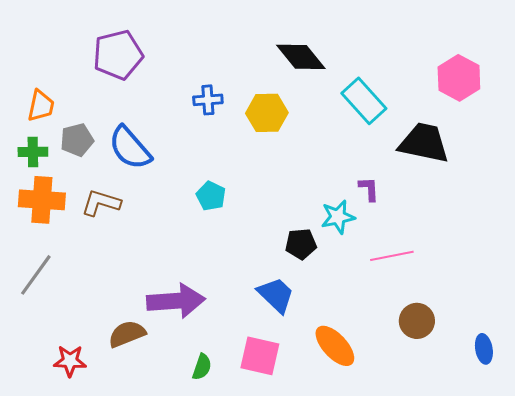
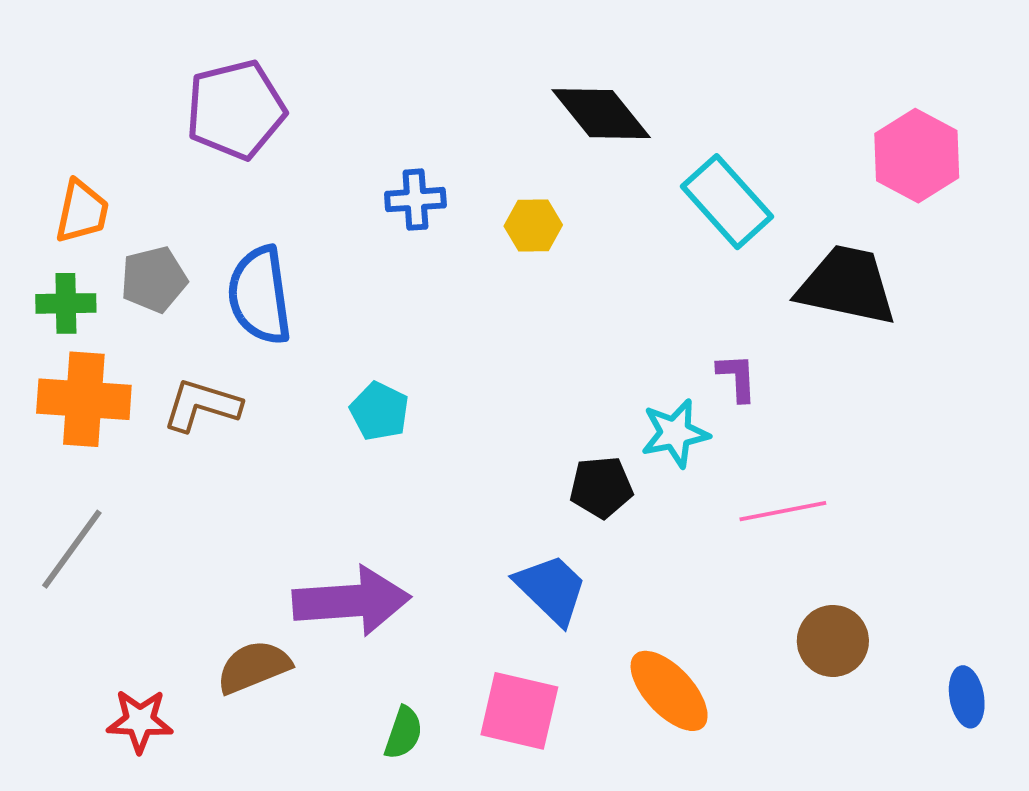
yellow hexagon: (267, 113) -> (533, 226), size x0.7
blue semicircle: (130, 148) -> (260, 295), turned 33
cyan pentagon: (211, 196) -> (379, 411), moved

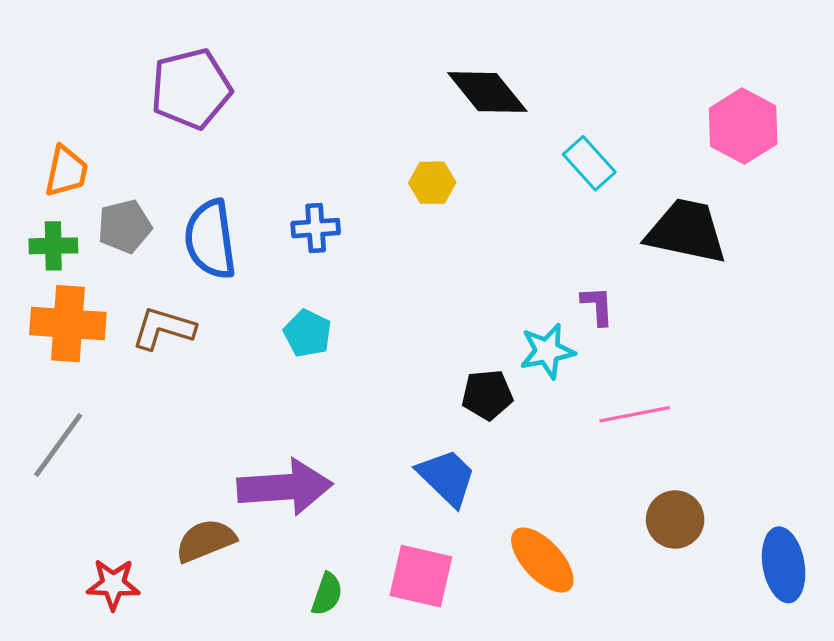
blue cross: (415, 200) -> (316, 228), moved
cyan rectangle: (727, 202) -> (589, 163), size x0.7
blue ellipse: (967, 697) -> (784, 565), size x1.5

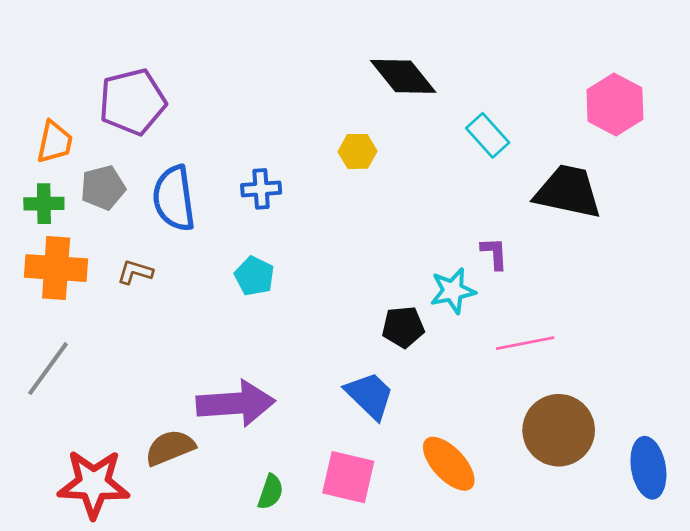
purple pentagon: (191, 89) -> (132, 102), moved
brown L-shape: (163, 328) -> (135, 272), size x0.7
brown circle: (675, 519) -> (559, 430), size x1.5
red star: (113, 584) -> (94, 484), size x1.6

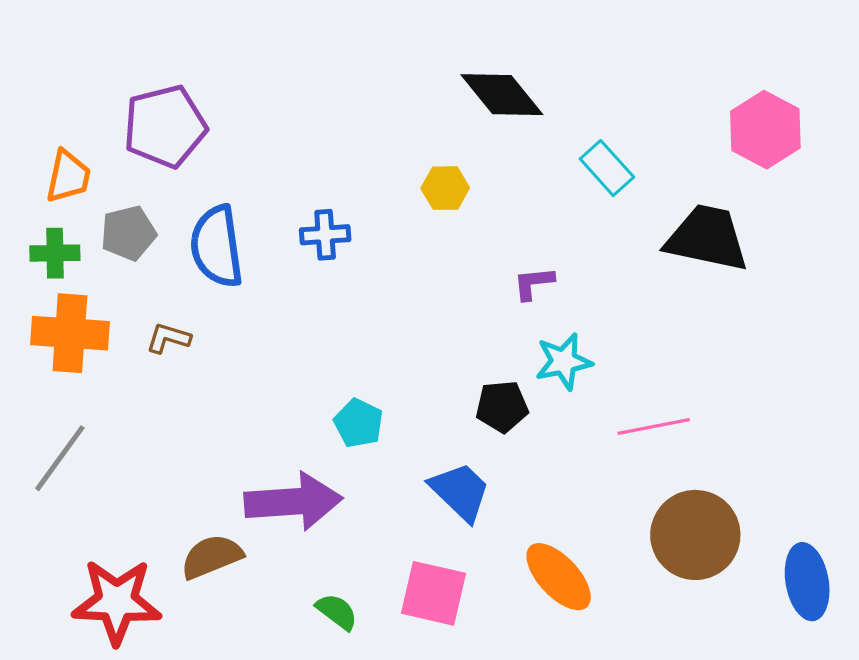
purple L-shape: (494, 253) -> (534, 283), moved, turned -93
cyan pentagon: (254, 276) -> (358, 423), moved
green semicircle: (270, 492) -> (337, 612), turned -72

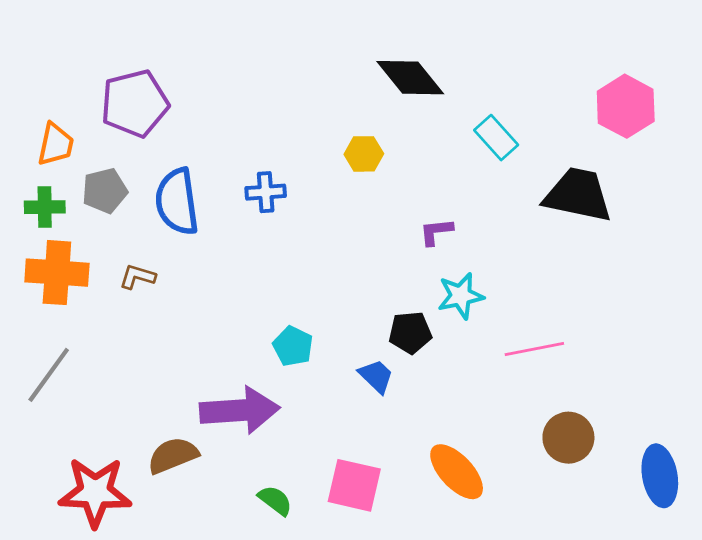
blue trapezoid: (460, 492) -> (376, 376), moved, size x0.7
brown circle: (695, 535) -> (568, 438), size x0.7

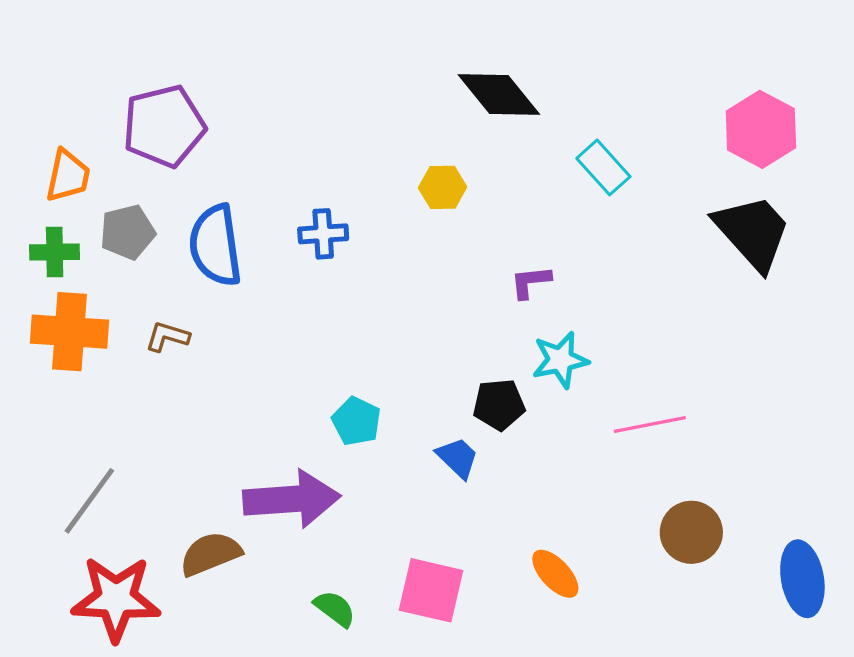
black trapezoid: (578, 195) -> (753, 232), moved, turned 36
gray line: (49, 375) -> (89, 501), moved
orange ellipse: (457, 472) -> (555, 574), size x0.7

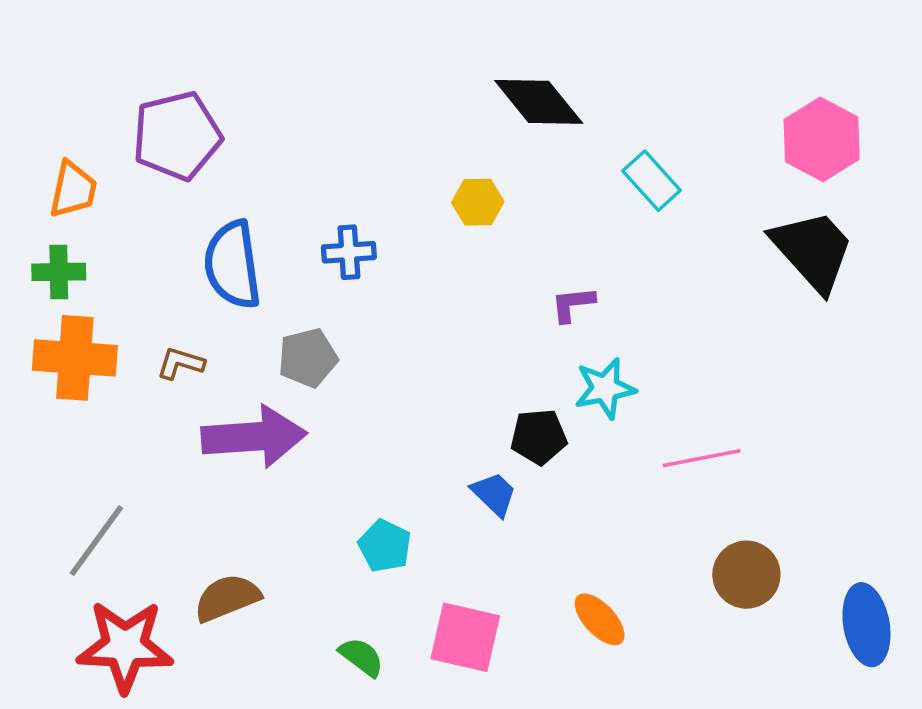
gray pentagon: (128, 232) -> (308, 358), moved
cyan pentagon: (356, 421) -> (385, 546), moved
purple arrow: (292, 499) -> (254, 437), moved

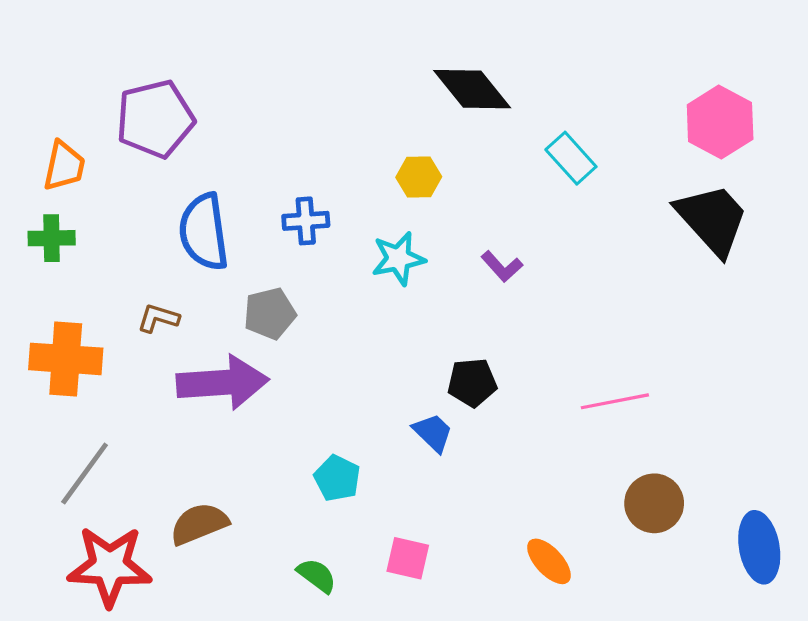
purple L-shape: (573, 304) -> (502, 266), turned -126
orange cross: (75, 358) -> (66, 359), moved
cyan star: (605, 388) -> (398, 259), moved
orange ellipse: (600, 619) -> (549, 561), moved
pink square: (465, 637) -> (408, 558), size x0.7

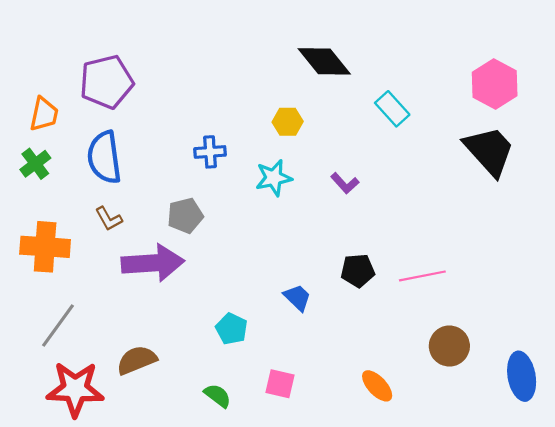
blue semicircle: (204, 232) -> (104, 157), moved
green cross: (52, 238) -> (35, 164), turned -36
brown L-shape: (158, 318) -> (109, 219), turned -136
black pentagon: (472, 383) -> (358, 271), moved

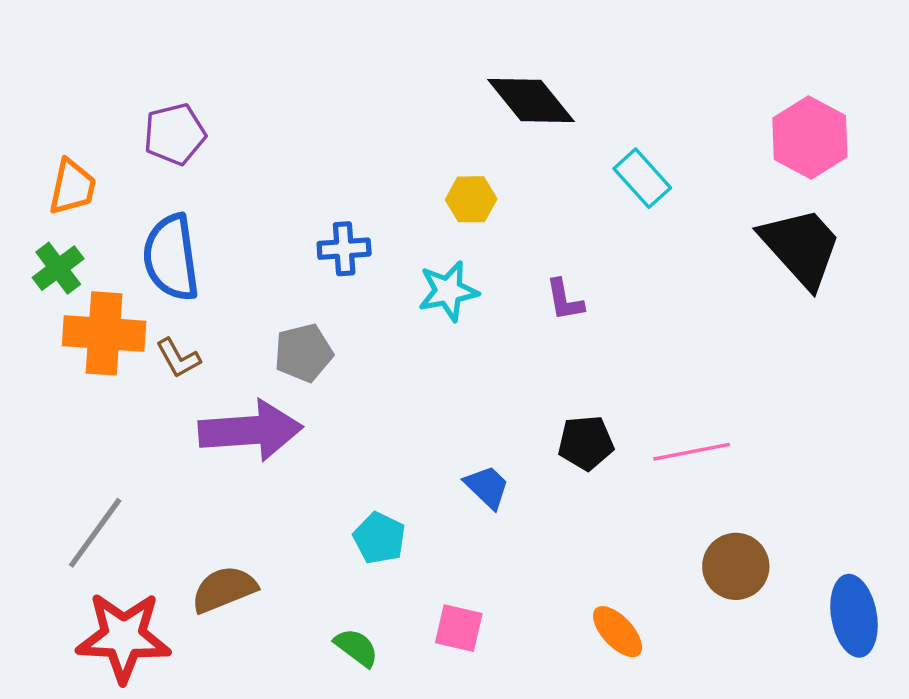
purple pentagon: (106, 82) -> (175, 134), size x0.7
purple L-shape: (345, 183) -> (565, 300), turned 32
orange cross: (45, 247) -> (104, 333), moved

